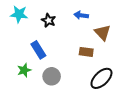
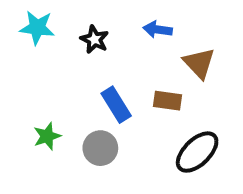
blue rectangle: (38, 50) -> (116, 105), moved

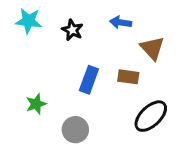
blue rectangle: (116, 105) -> (89, 80), turned 52
gray circle: (100, 148) -> (75, 130), moved

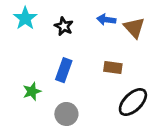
cyan star: (29, 21) -> (25, 18), turned 30
brown triangle: (152, 48) -> (134, 28), moved
blue rectangle: (89, 80) -> (64, 70), moved

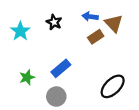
cyan star: (25, 18) -> (20, 31), moved
brown rectangle: (113, 67) -> (96, 37), moved, turned -42
blue rectangle: (64, 70) -> (61, 68), moved, turned 30

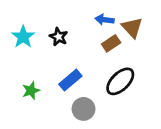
black star: (54, 22) -> (59, 37), moved
black ellipse: (113, 86) -> (120, 81), moved
gray circle: (56, 97) -> (84, 109), moved

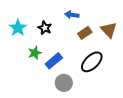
blue arrow: (105, 20) -> (72, 15), moved
brown triangle: (132, 28) -> (109, 30), moved
green star: (31, 91) -> (35, 53), moved

